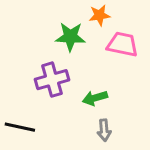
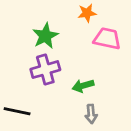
green star: (70, 37) -> (45, 36), moved, turned -30

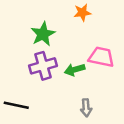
pink trapezoid: (107, 39) -> (101, 57), moved
green arrow: (83, 86) -> (75, 70), moved

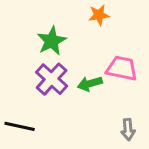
purple cross: (43, 66) -> (52, 79), turned -32
gray arrow: (86, 108) -> (128, 129), moved

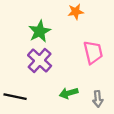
pink trapezoid: (122, 68) -> (93, 52), turned 65
green arrow: (90, 84) -> (69, 93), moved

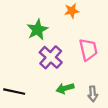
purple cross: (40, 60) -> (51, 57), moved

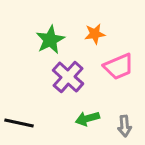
orange star: (72, 11) -> (95, 34), moved
pink trapezoid: (88, 50) -> (119, 67), turned 80

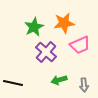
orange star: (95, 34) -> (64, 23), size x1.5

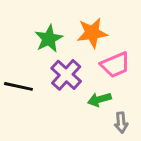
green arrow: (59, 80) -> (99, 99), moved
black line: (13, 83) -> (18, 86), moved

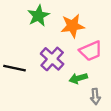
green star: (49, 39) -> (38, 16), moved

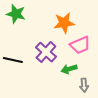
green star: (38, 16) -> (16, 14), moved, turned -30

